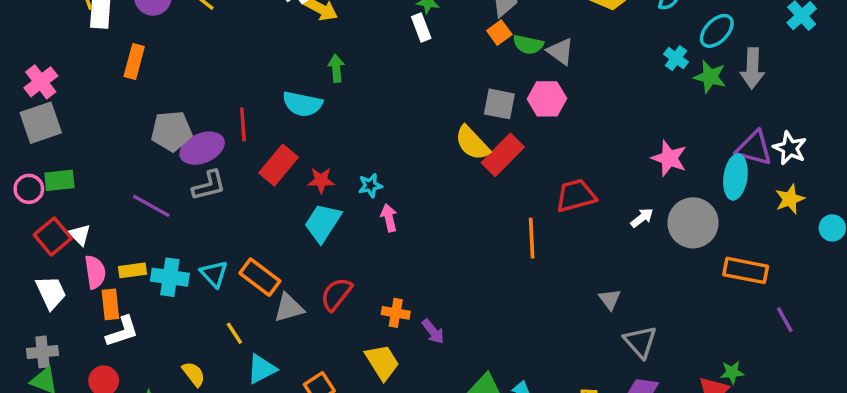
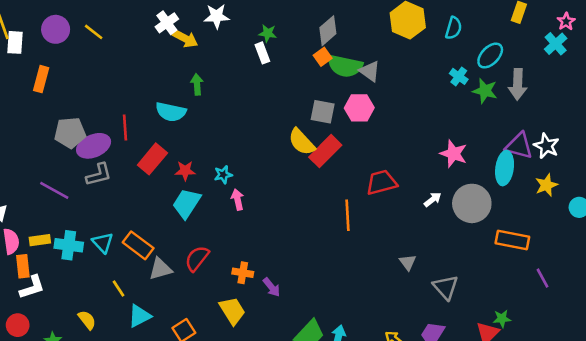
green semicircle: (528, 45) -> (345, 66), size x1.5
gray triangle: (640, 342) -> (446, 287), moved

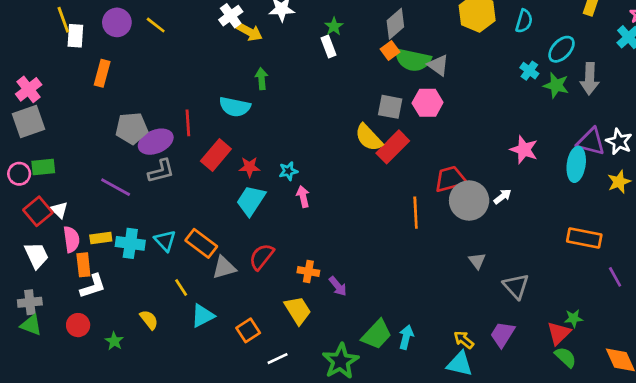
green star: (268, 33) -> (334, 26), turned 30
gray circle: (472, 203) -> (469, 201), moved

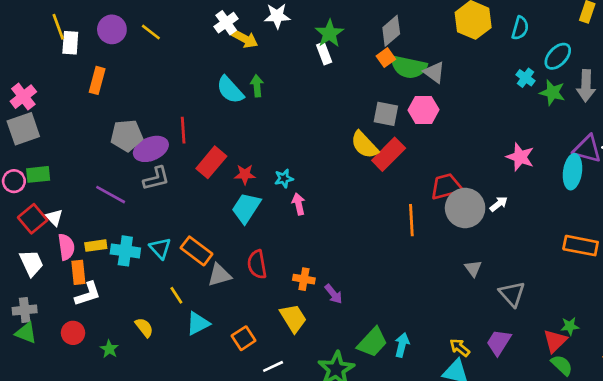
green star: (334, 26) -> (329, 33), size x1.5
cyan semicircle: (235, 107) -> (230, 90), moved, turned 36
red semicircle: (262, 257) -> (257, 264), turned -48

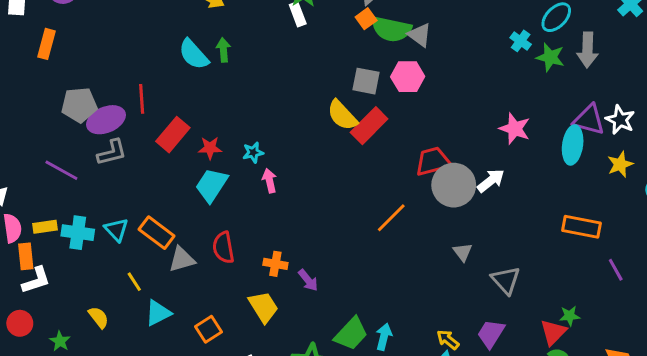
white arrow: (499, 204) -> (491, 181), size x1.4
orange line: (411, 220) -> (391, 218), moved, turned 48

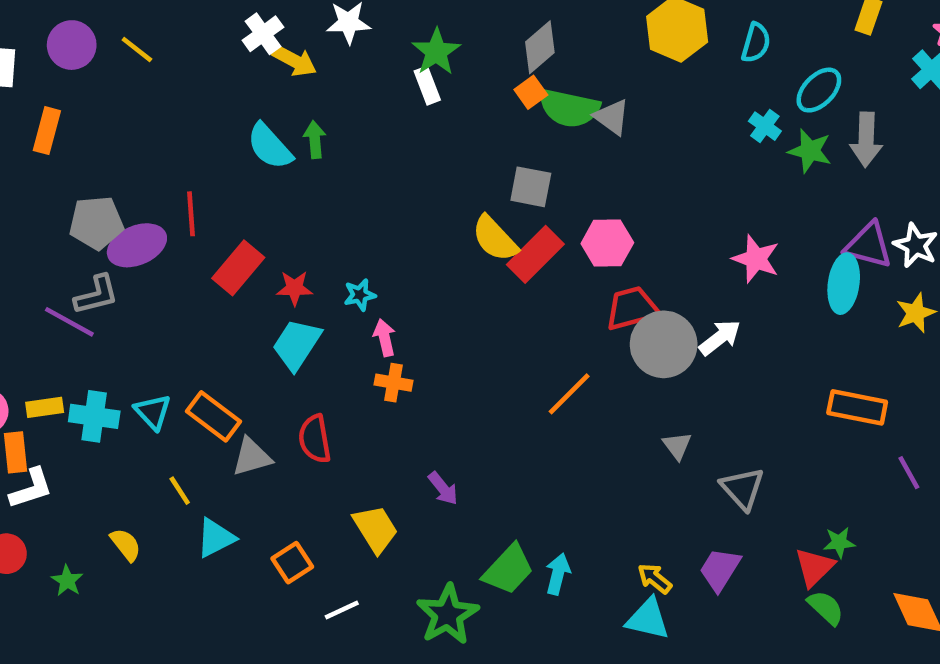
pink hexagon: (408, 77) -> (607, 243), moved
gray L-shape: (112, 152) -> (96, 295), moved
orange cross: (275, 264) -> (394, 383), moved

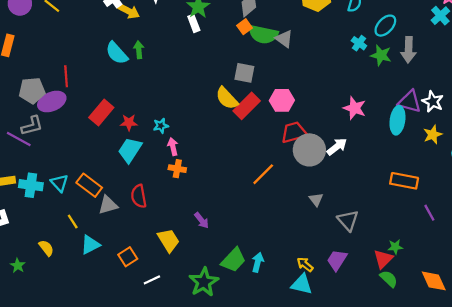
red line: (191, 214) -> (66, 76), moved

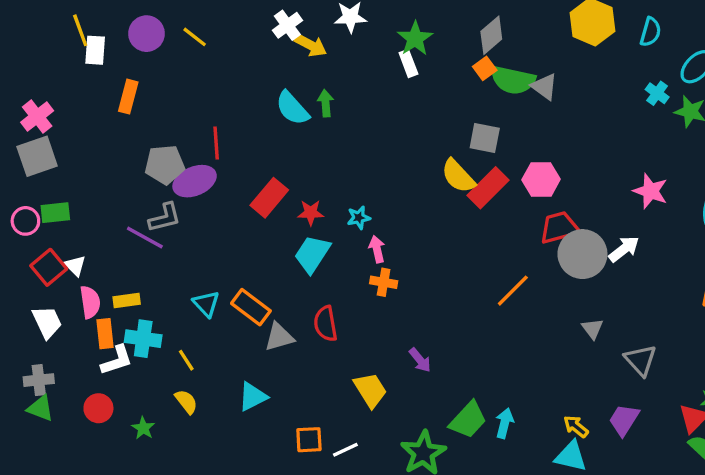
cyan cross: (31, 185) -> (143, 339), moved
yellow line: (73, 222) -> (186, 360), moved
orange square: (128, 257) -> (309, 440), moved, turned 30

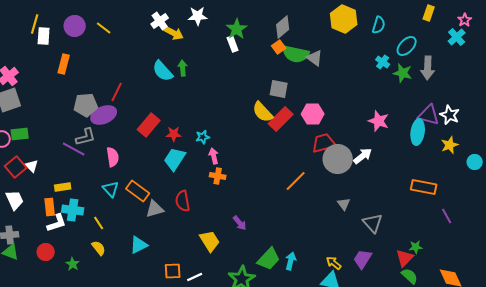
yellow line: (80, 30) -> (35, 24), turned 36
red line: (216, 143) -> (117, 92), turned 30
pink semicircle: (90, 302) -> (113, 157), moved

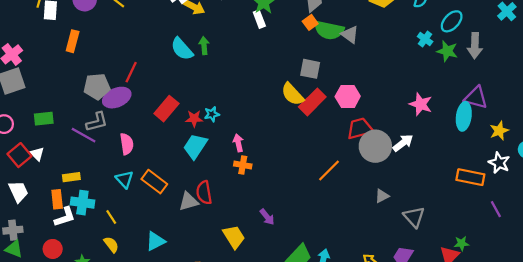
white star: (450, 115) -> (499, 163), moved
green rectangle: (20, 134) -> (44, 119), moved
cyan star: (203, 137) -> (212, 114), moved
gray triangle: (344, 204) -> (382, 196), turned 40
gray triangle: (155, 209) -> (189, 201), moved

